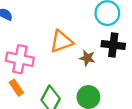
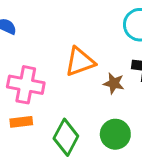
orange rectangle: (16, 88) -> (21, 122), turned -63

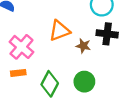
pink cross: (26, 85) -> (21, 47), turned 30

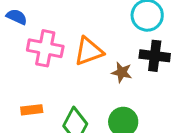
pink cross: (21, 47) -> (45, 48), moved, turned -30

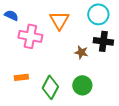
orange triangle: (89, 51) -> (59, 20), moved, turned -40

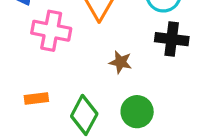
brown star: (81, 52) -> (121, 62), moved

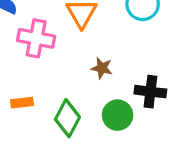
black cross: (172, 39) -> (150, 92), moved

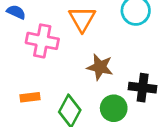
brown star: (102, 68) -> (100, 67), size x1.4

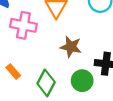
orange rectangle: (30, 97) -> (13, 72), turned 56

